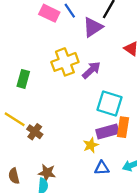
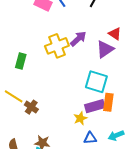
purple triangle: (93, 27) -> (105, 49), moved
purple arrow: (91, 70) -> (78, 39), moved

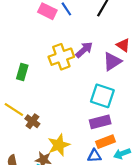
orange rectangle: (108, 102) -> (106, 142), moved, turned 60
yellow star: (80, 118) -> (59, 145), moved, size x1.5

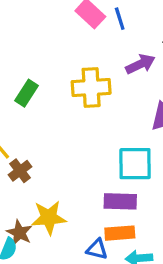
purple arrow: (84, 50) -> (140, 64), moved
cyan square: (102, 96) -> (135, 164), turned -35

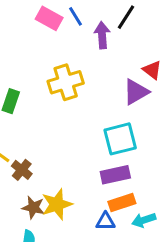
purple arrow: (140, 64) -> (102, 35), moved, turned -55
brown star: (19, 233) -> (33, 207), moved

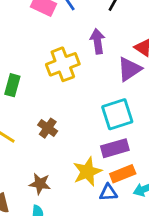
purple arrow: (102, 35) -> (97, 41), moved
brown cross: (22, 170) -> (48, 128), moved
yellow star: (57, 204) -> (87, 172), moved

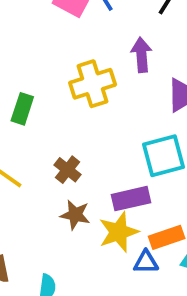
purple rectangle: (115, 148) -> (131, 199), moved
brown star: (40, 184) -> (75, 215), moved

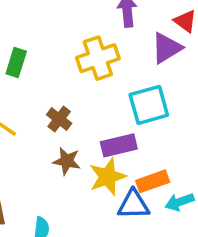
yellow cross: (93, 84) -> (98, 58), moved
blue triangle: (146, 262) -> (133, 205), size x1.4

